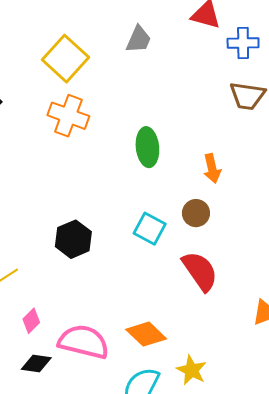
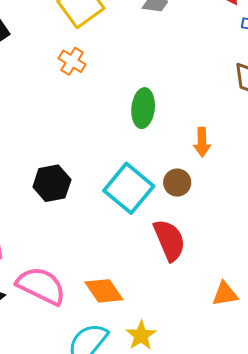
orange cross: (68, 116) -> (72, 61), size x0.7
cyan square: (150, 229) -> (129, 188), size x1.5

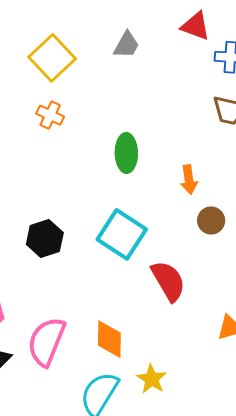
brown circle: (177, 183) -> (211, 221), moved
pink semicircle: (41, 286) -> (46, 342), turned -87
orange diamond: (104, 291) -> (109, 339), turned 42

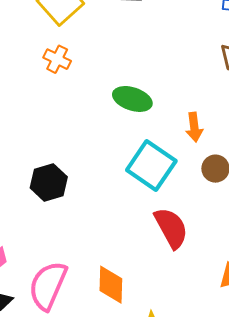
green ellipse: (126, 153) -> (132, 99), turned -72
cyan square: (122, 234) -> (151, 165), moved

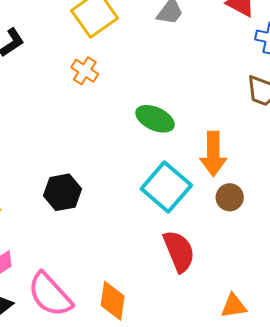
orange arrow: (194, 127) -> (213, 154), size x1.5
pink semicircle: (48, 286) -> (50, 295), turned -72

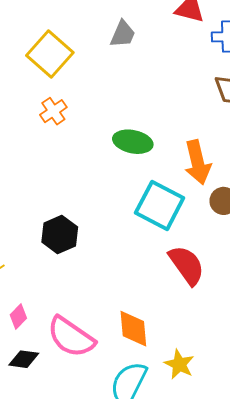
orange cross: (85, 71) -> (53, 111), turned 36

